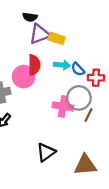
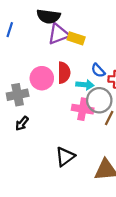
black semicircle: (30, 17) -> (48, 16), size x1.5
red semicircle: (34, 65) -> (64, 73), moved
cyan arrow: (62, 65) -> (85, 85), moved

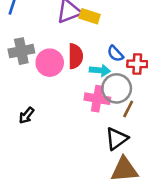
gray cross: (18, 95) -> (21, 51), moved
black triangle: (65, 157) -> (117, 139), moved

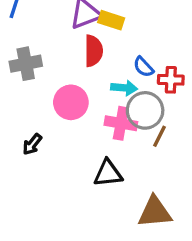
red semicircle: (75, 56) -> (93, 51), moved
pink circle: (50, 63) -> (71, 102), moved
black triangle: (117, 139) -> (108, 173), moved, turned 30

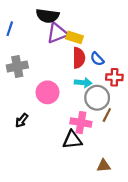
red semicircle: (93, 51) -> (79, 58), moved
blue semicircle: (143, 67) -> (97, 59), moved
pink cross: (121, 123) -> (81, 123), moved
brown triangle: (155, 212) -> (104, 166), size x0.6

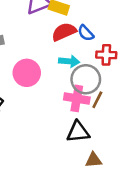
red semicircle: (79, 58) -> (64, 32), turned -114
pink cross: (81, 123) -> (77, 98), moved
black triangle: (72, 140) -> (78, 132), moved

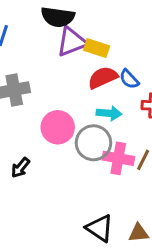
gray circle: (86, 79) -> (93, 143), moved
black triangle: (78, 132) -> (100, 228), moved, turned 40

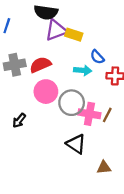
red semicircle: (103, 78) -> (40, 65), moved
cyan arrow: (109, 113) -> (83, 70), moved
black triangle: (100, 228) -> (76, 144), moved

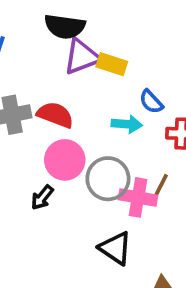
red semicircle: (40, 65) -> (55, 115), turned 45
brown line: (107, 115) -> (161, 186), moved
black arrow: (19, 121) -> (42, 197), moved

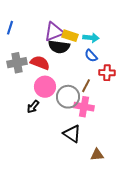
black semicircle: (65, 27) -> (59, 47), moved
cyan arrow: (127, 124) -> (91, 38), moved
brown line: (161, 186) -> (86, 86), moved

